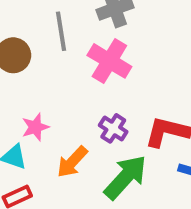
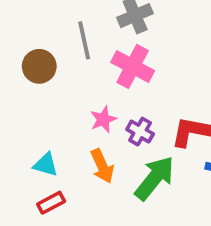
pink star: (35, 127) -> (103, 119), moved
orange arrow: (72, 162) -> (102, 166), turned -64

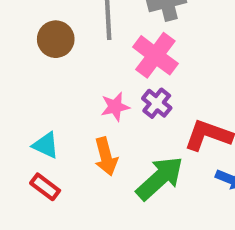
purple cross: (140, 132) -> (157, 103), moved
red rectangle: (51, 203) -> (45, 187), turned 56

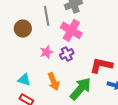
purple cross: (157, 103) -> (67, 54), moved, turned 32
pink star: (115, 107) -> (46, 52), moved

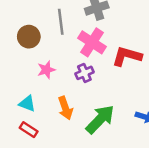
pink star: (46, 52) -> (46, 70), moved
red L-shape: (101, 65) -> (127, 56), moved

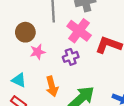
brown circle: (29, 37) -> (25, 32), moved

